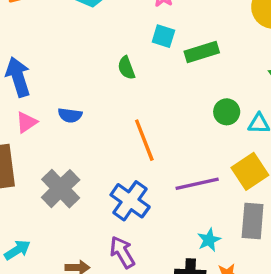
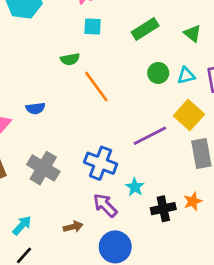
green rectangle: (202, 52) -> (145, 29), moved
green semicircle: (126, 68) -> (70, 59), turned -66
orange line: (144, 140) -> (96, 87), moved
cyan star: (209, 240) -> (135, 187), moved

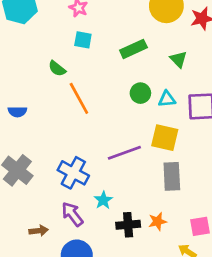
green semicircle: (70, 59) -> (57, 69), turned 42
yellow square: (189, 115) -> (165, 138), turned -36

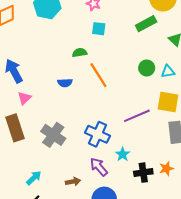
green rectangle: (133, 49) -> (146, 24), moved
green semicircle: (57, 69) -> (80, 53), turned 136
blue semicircle: (17, 112) -> (65, 83), moved

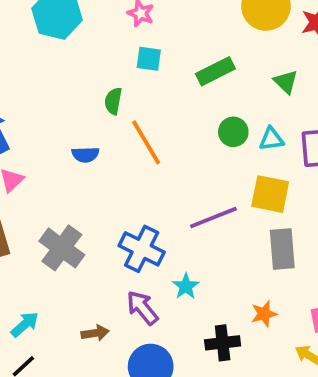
green rectangle: (146, 24) -> (215, 71), moved
green semicircle: (80, 53) -> (113, 101), turned -72
black cross: (143, 173) -> (223, 343), moved

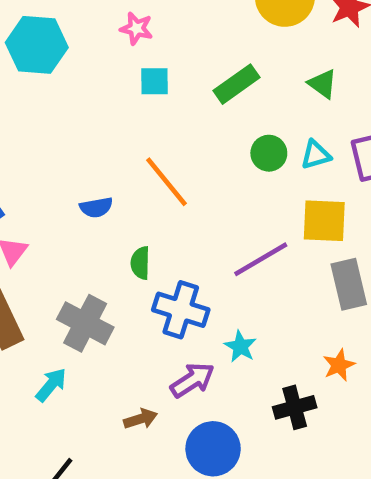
green semicircle: (113, 101) -> (140, 263), moved
purple arrow: (142, 308) -> (192, 380), turned 105
cyan arrow: (25, 324) -> (51, 385), moved

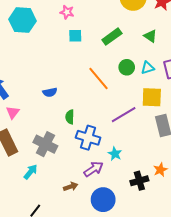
orange line: (166, 182) -> (98, 79), moved
orange star: (339, 365) -> (160, 170), moved

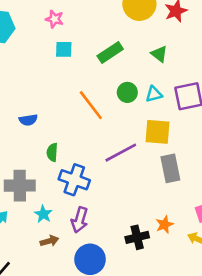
gray cross: (45, 144) -> (20, 186), turned -30
cyan star: (115, 154) -> (43, 214), moved
purple arrow: (94, 169) -> (80, 220), turned 138

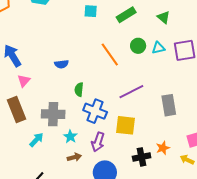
yellow square: (158, 132) -> (126, 125), moved

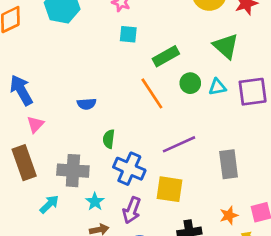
green rectangle: (126, 15) -> (166, 56), moved
green triangle: (164, 17) -> (226, 46), size x1.5
orange star: (163, 148) -> (229, 215), moved

